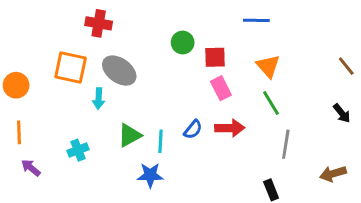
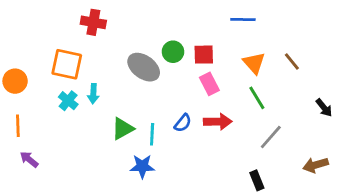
green circle: (183, 43) -> (173, 52), moved
brown line: (346, 66) -> (292, 62), moved
gray ellipse: (119, 71) -> (144, 67), moved
gray line: (286, 144) -> (271, 137), turned 32
cyan cross: (78, 150) -> (68, 101), moved, turned -30

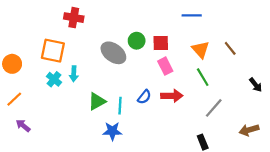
orange line: (18, 126) -> (14, 99), turned 49

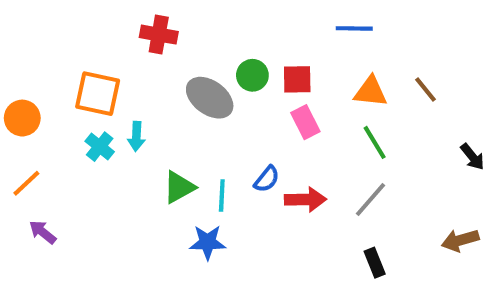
red cross: (74, 18) -> (159, 35), moved
orange triangle: (200, 50) -> (371, 92), turned -42
red arrow: (172, 96) -> (305, 200), moved
gray line: (214, 108) -> (371, 200), moved

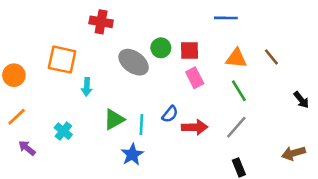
cyan cross: (100, 147) -> (63, 131), moved
blue star: (208, 242) -> (132, 154), turned -30

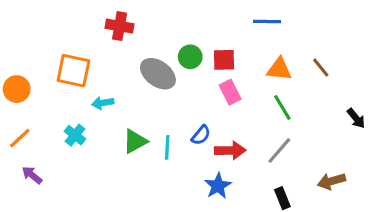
cyan arrow: (87, 87) -> (103, 103), turned 78
cyan cross: (63, 131) -> (75, 135), moved
brown arrow: (293, 153) -> (331, 181), moved
blue star: (132, 154) -> (218, 186), moved

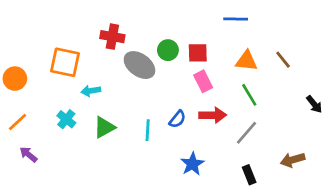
red cross: (120, 26) -> (112, 37), moved
green triangle: (135, 141) -> (104, 127), moved
red arrow: (230, 150) -> (213, 115), moved

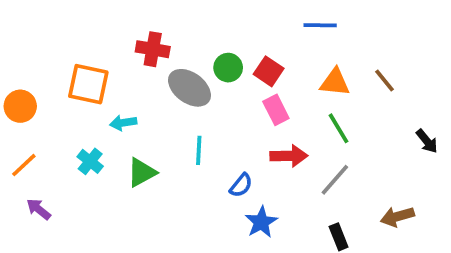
red square: (198, 53) -> (269, 71), turned 35
blue semicircle: (177, 119) -> (241, 185), moved
cyan line: (148, 130) -> (199, 150), moved

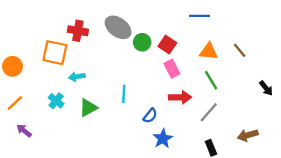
red cross: (153, 49) -> (78, 31), moved
gray ellipse: (189, 88) -> (118, 27), moved

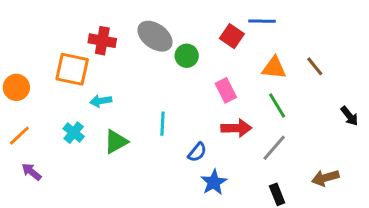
red square: (167, 45) -> (232, 36), moved

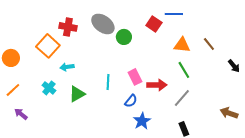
orange square: (72, 69) -> (48, 46), turned 30
pink rectangle: (226, 90) -> (135, 77), moved
black arrow: (349, 116) -> (234, 66), moved
brown arrow: (325, 178) -> (229, 113), moved, turned 36

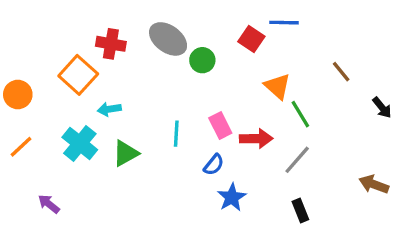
orange triangle: (182, 45) -> (277, 86), moved, turned 36
cyan cross: (49, 88) -> (80, 143), size x1.5
purple arrow: (21, 114) -> (49, 204), moved

